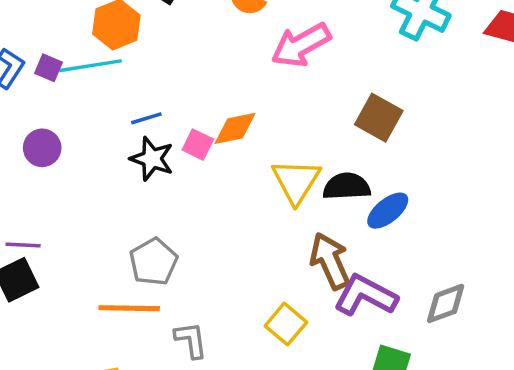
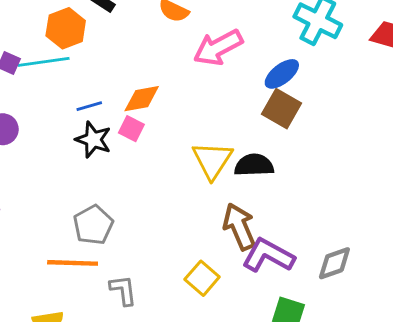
orange diamond: (235, 128) -> (142, 99), moved
blue ellipse: (388, 211) -> (282, 74), moved

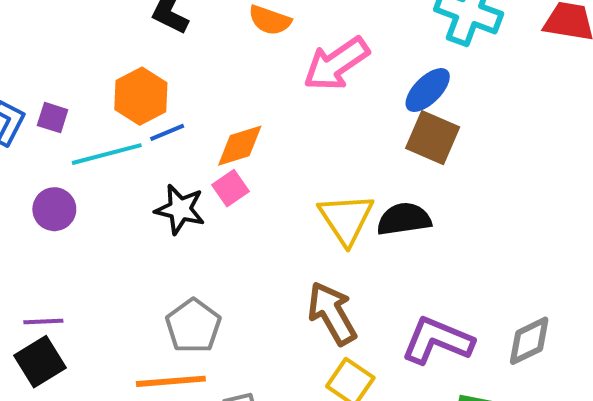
orange hexagon: (66, 28) -> (141, 96), moved
cyan line: (44, 62) -> (107, 154), moved
blue line: (89, 106) -> (167, 132), moved
pink square: (131, 129) -> (230, 188), turned 35
brown arrow: (239, 227) -> (332, 313), moved

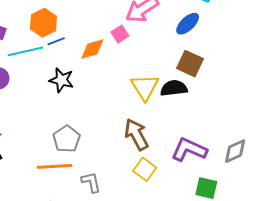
brown square: (433, 138) -> (190, 64), moved
pink square: (230, 188) -> (120, 34), moved

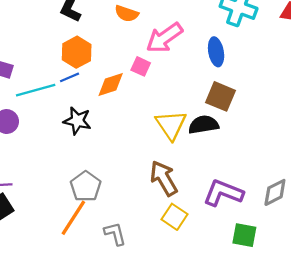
orange hexagon: (43, 23) -> (77, 52), moved
blue ellipse: (188, 24) -> (216, 52), turned -55
pink square: (120, 34) -> (141, 66), turned -30
orange line: (54, 166) -> (73, 218), turned -52

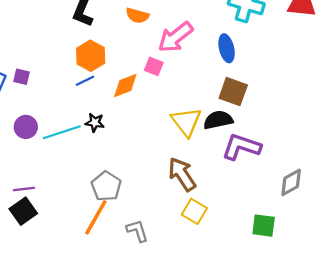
cyan line: (36, 90) -> (62, 132), moved
black star: (77, 121) -> (95, 123), size x0.7
purple L-shape: (223, 193) -> (241, 147), moved

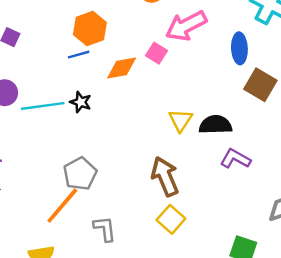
brown square: (233, 92) -> (260, 85), moved
yellow triangle: (186, 122) -> (180, 120), size x0.7
purple L-shape: (241, 147) -> (235, 159), size x0.7

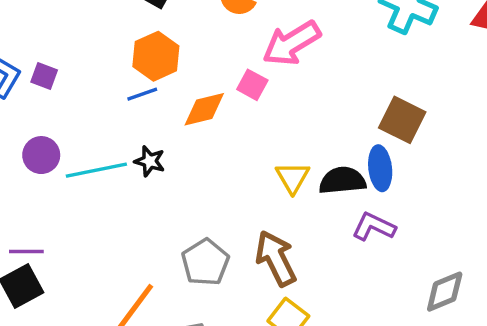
blue ellipse: (239, 48) -> (380, 168), moved
gray pentagon: (80, 174) -> (205, 262), moved

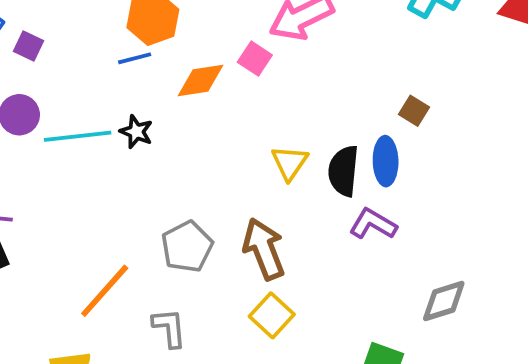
purple square: (44, 76) -> (29, 46), moved
brown square: (402, 120) -> (414, 111), size x0.6
black semicircle: (342, 180) -> (343, 171), turned -84

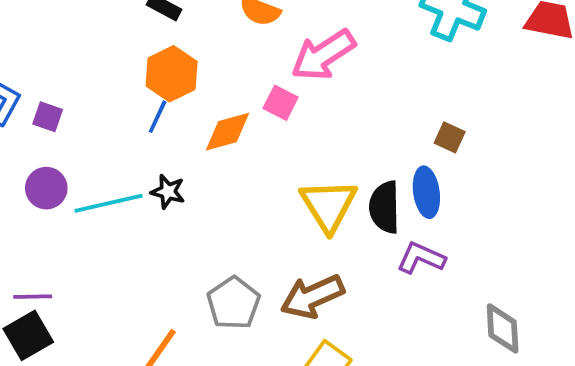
blue line: (135, 58) -> (158, 117), turned -44
yellow triangle: (290, 163) -> (328, 205), size x1.5
brown arrow: (264, 249) -> (312, 296), turned -86
gray diamond: (444, 301) -> (503, 328), turned -69

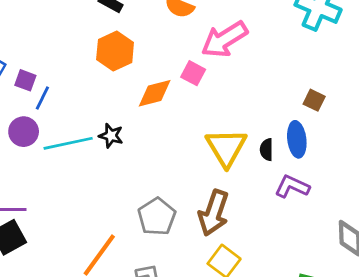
blue line: (158, 117) -> (42, 98), moved
black semicircle: (385, 207) -> (266, 150), size x0.6
brown arrow: (312, 296) -> (214, 213), turned -48

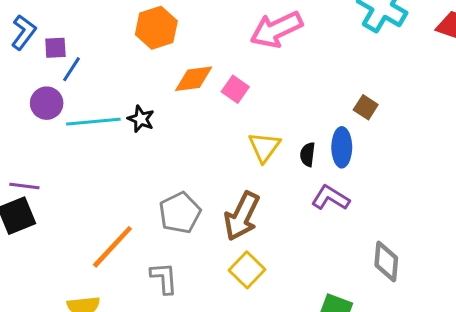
pink square: (193, 73) -> (235, 89), moved
purple square: (25, 80) -> (55, 48), turned -30
yellow triangle: (226, 147) -> (264, 147), size x0.7

